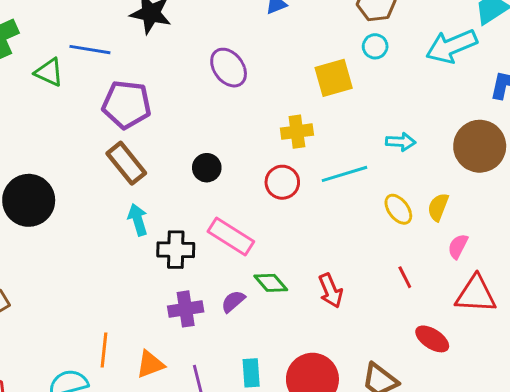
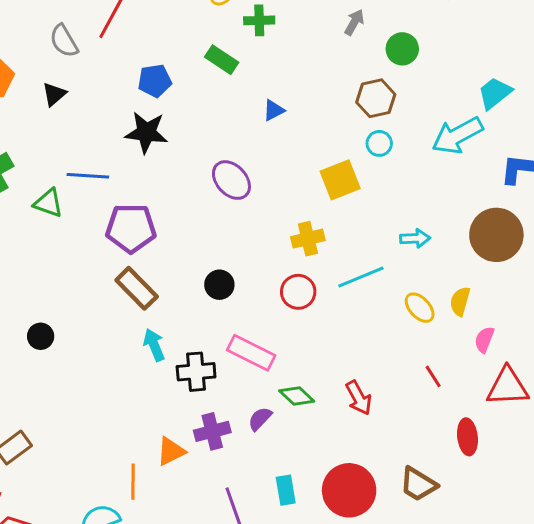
black circle: (29, 200) -> (41, 336), size x0.5
red ellipse: (432, 339) -> (467, 437), turned 56
orange triangle: (150, 364) -> (171, 451), moved

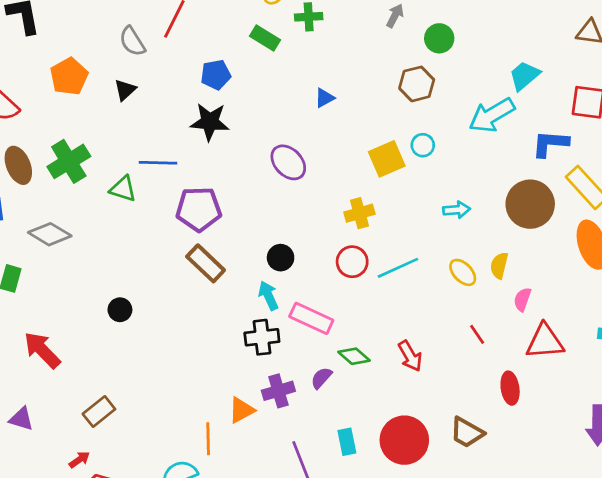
green rectangle: (222, 60) -> (265, 38), moved
cyan circle: (379, 143) -> (423, 145), moved
cyan line: (361, 277) -> (398, 268), moved
cyan arrow: (154, 345) -> (268, 296), moved

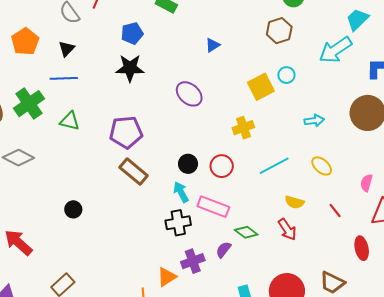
blue line: (158, 163) -> (64, 78), moved
red circle: (352, 262) -> (222, 166), moved
yellow semicircle: (499, 265) -> (294, 202), moved, turned -84

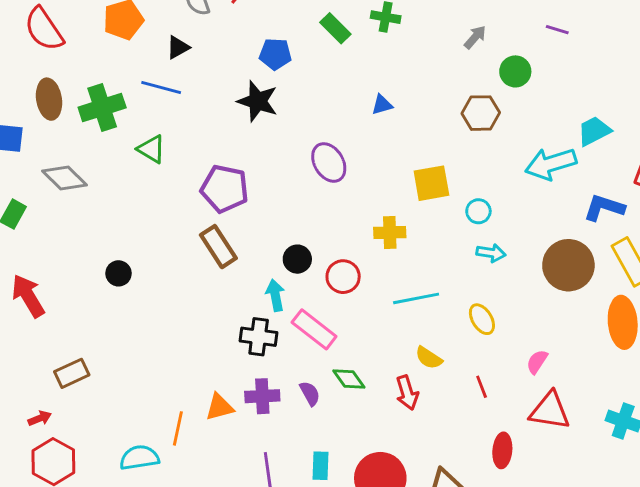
cyan circle: (286, 75) -> (478, 211), moved
purple semicircle: (223, 250) -> (310, 393), turned 96

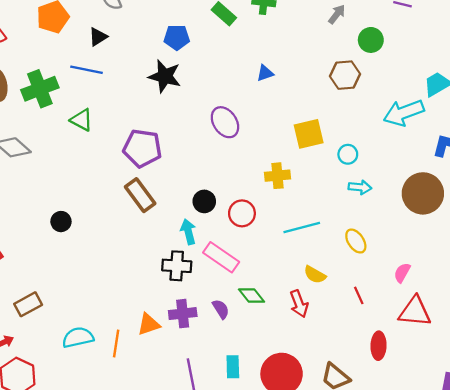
cyan semicircle: (139, 458) -> (78, 337), moved

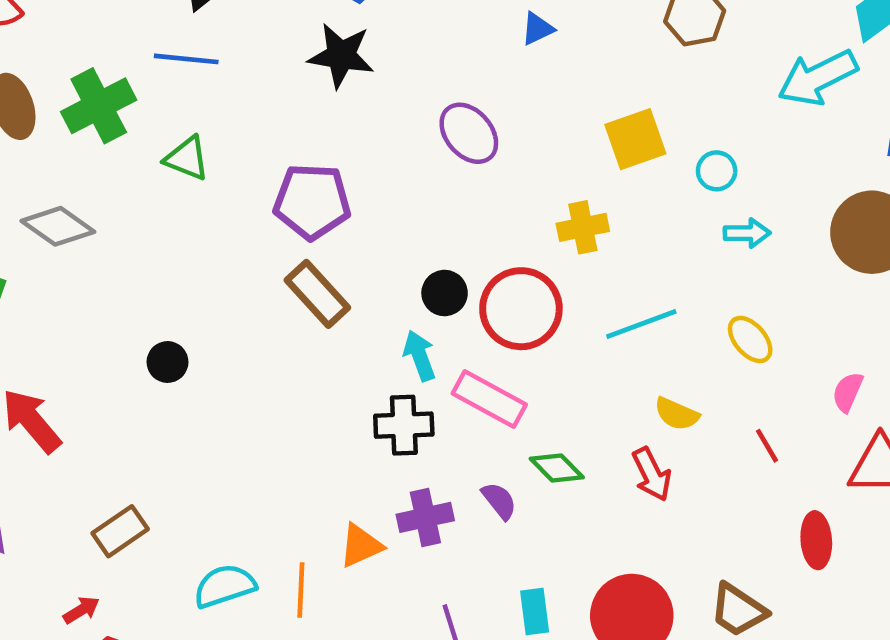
red circle: (242, 213) -> (521, 309), size x1.5

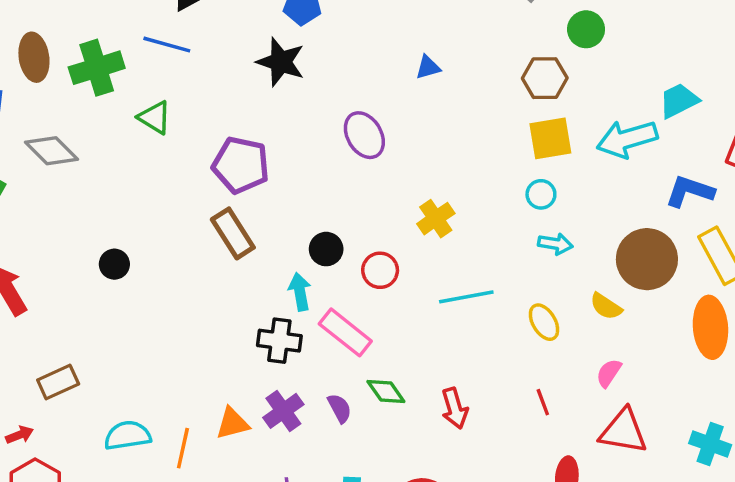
yellow square: (635, 139) -> (550, 138), moved
yellow cross: (583, 227) -> (436, 219), turned -33
red circle: (521, 309) -> (380, 270), size x0.6
yellow semicircle: (677, 414) -> (606, 306), moved
purple cross: (425, 517) -> (283, 411), turned -33

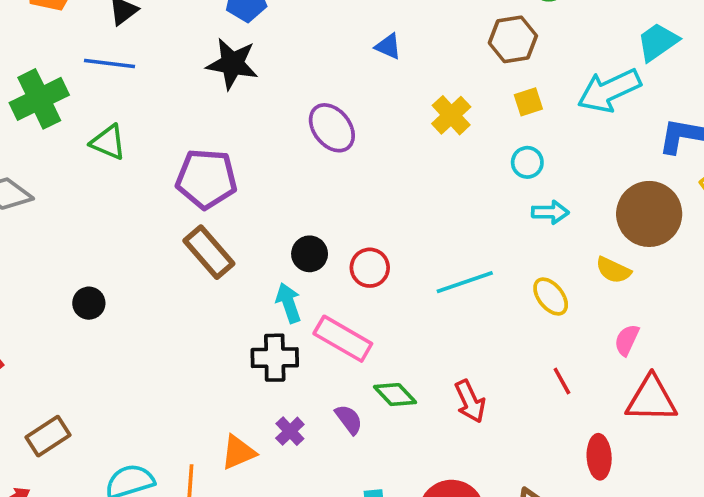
blue triangle: (428, 67) -> (388, 46), turned 48
yellow square: (550, 138) -> (528, 102), size x0.6
yellow cross: (436, 219) -> (451, 115), moved
purple cross: (283, 411) -> (290, 431), size x0.7

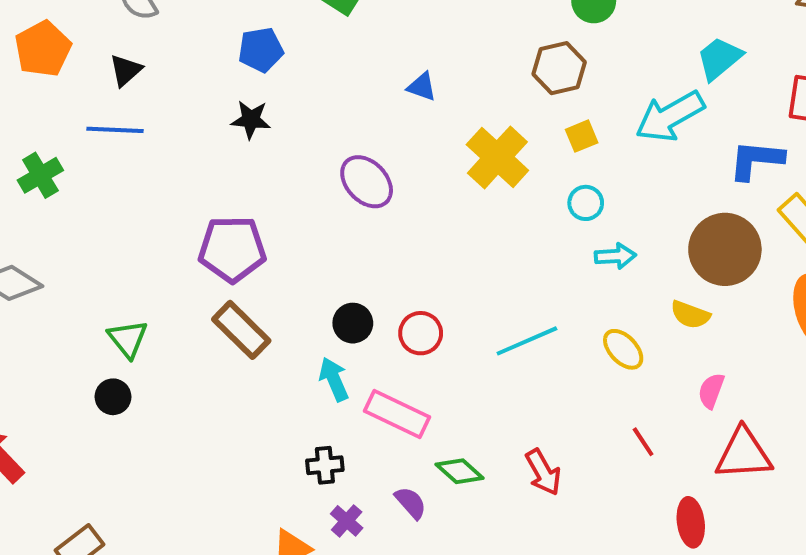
black star: (232, 64) -> (251, 120), size x0.7
green cross: (39, 99) -> (40, 175), size x0.7
yellow cross: (451, 115) -> (497, 157), size x1.4
green triangle: (108, 142) -> (128, 339), moved, turned 33
black cross: (275, 358) -> (325, 465), moved, size x0.7

